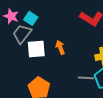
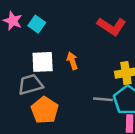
gray trapezoid: (22, 34) -> (30, 85), moved, turned 35

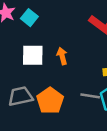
gray trapezoid: (30, 85) -> (20, 96), moved
orange pentagon: (45, 110) -> (50, 101), moved

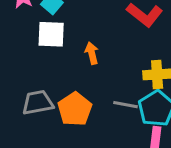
white square: (33, 55) -> (51, 34), moved

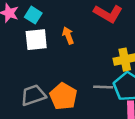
orange arrow: (92, 53) -> (68, 35), moved

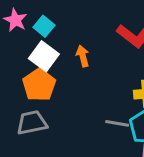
white square: (36, 40) -> (44, 56), turned 35
orange pentagon: (63, 96) -> (39, 85), moved

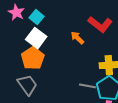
orange arrow: (83, 56) -> (77, 38), moved, turned -32
gray trapezoid: (32, 123) -> (27, 85), turned 65

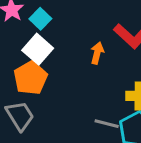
orange arrow: (77, 38) -> (97, 53), turned 56

